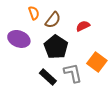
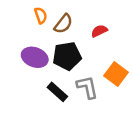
purple ellipse: (19, 39) -> (35, 57), moved
black pentagon: (56, 47) -> (67, 56), turned 30

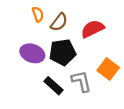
red semicircle: (99, 31) -> (93, 29), size x1.5

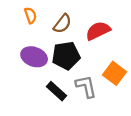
orange semicircle: (38, 14) -> (30, 15), moved

